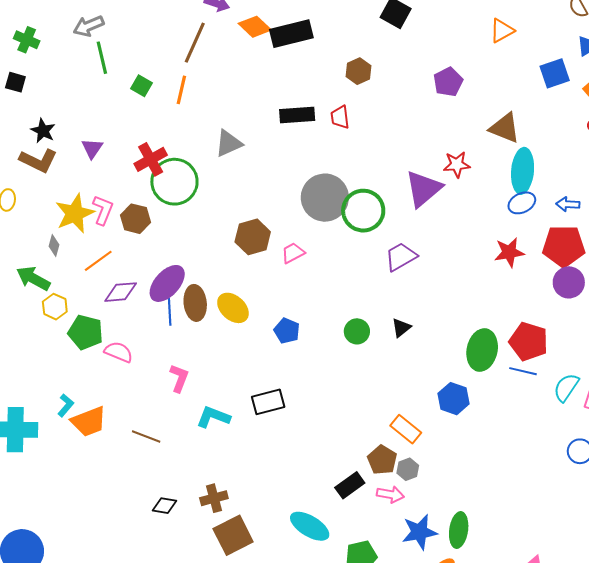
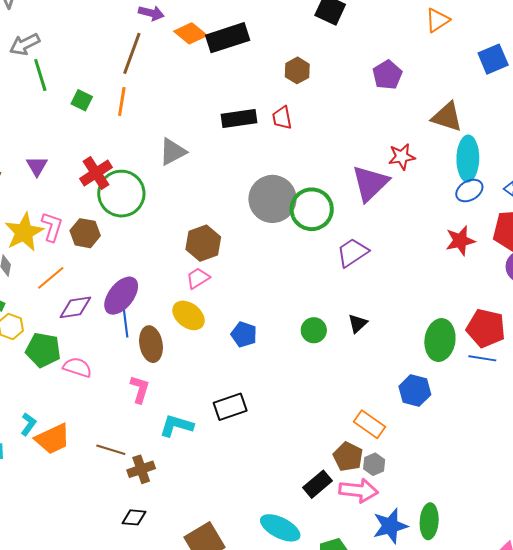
pink trapezoid: (293, 253) -> (198, 278), moved
brown ellipse: (195, 303) -> (151, 344), moved
pink arrow: (390, 494) -> (359, 490), size x1.4
brown cross: (214, 498) -> (141, 469), moved

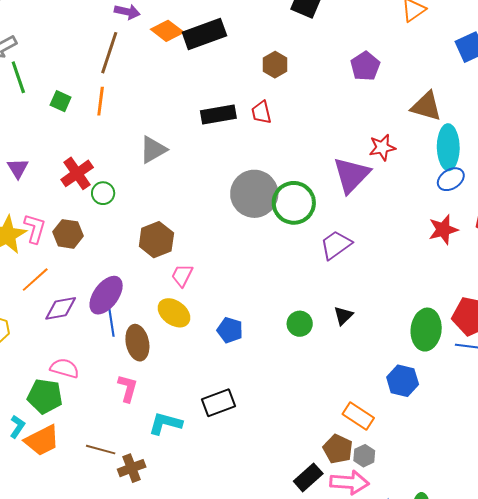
green circle: (121, 194) -> (103, 193), size x0.5
brown hexagon: (203, 243) -> (156, 240), moved
pink trapezoid: (198, 278) -> (182, 275), turned -30
green pentagon: (43, 350) -> (45, 396), moved

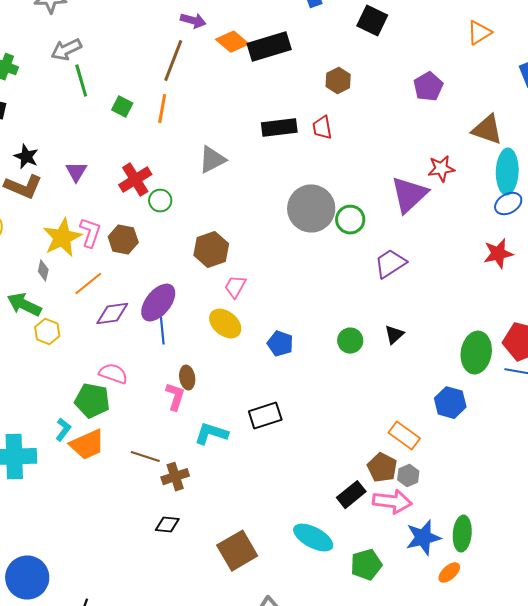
green circle: (294, 203) -> (350, 220), size x0.7
brown ellipse: (137, 343) -> (187, 378), moved, size x0.7

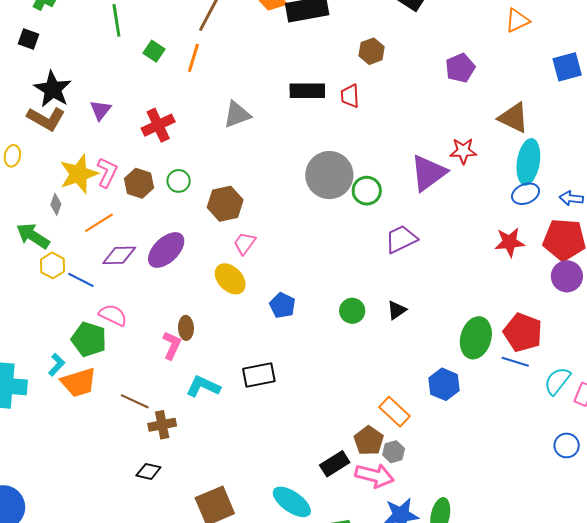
black star: (26, 157) -> (53, 89), size x1.5
green circle: (160, 201) -> (179, 181), moved
blue line: (162, 331) -> (81, 280), moved, turned -64

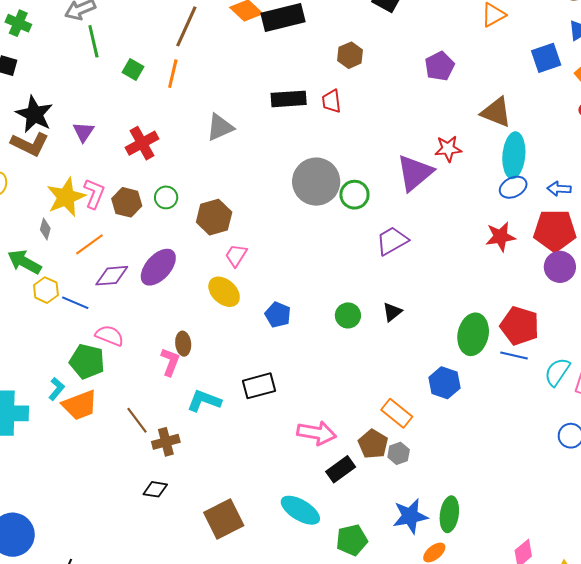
brown line: (135, 401) -> (137, 420), turned 32
pink arrow: (375, 476) -> (317, 433), moved

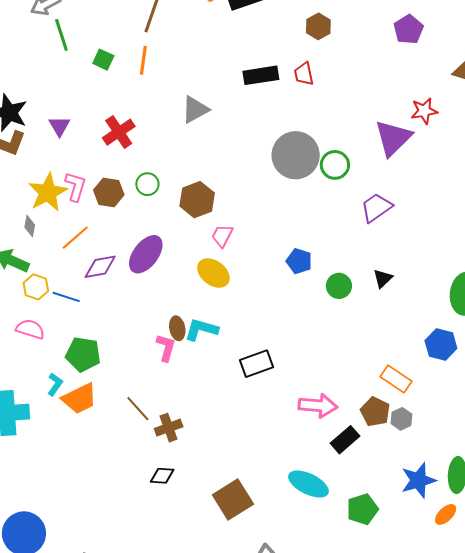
blue pentagon: (278, 315) -> (299, 261), moved
pink semicircle: (110, 336) -> (30, 329), moved
cyan L-shape: (204, 401) -> (201, 329), moved

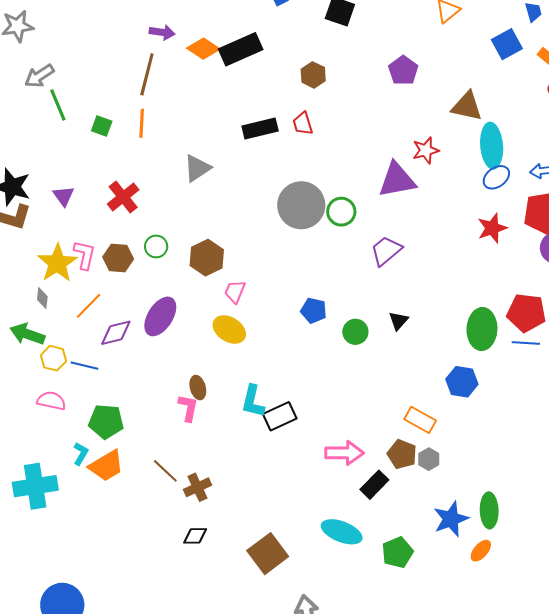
purple triangle: (393, 138) -> (397, 180), turned 39
cyan L-shape: (201, 329) -> (253, 401), moved, turned -88

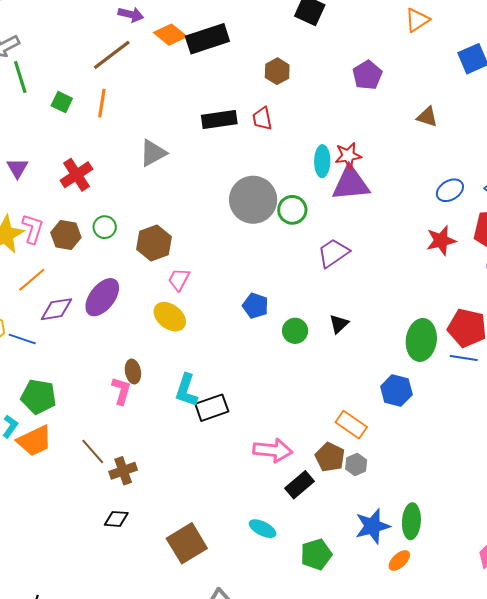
brown line: (147, 74) -> (112, 55), turned 33
brown triangle: (467, 106) -> (427, 117), size x0.7
cyan ellipse: (492, 146) -> (322, 161), moved, size x0.7
red star: (426, 150) -> (348, 156), moved
cyan ellipse: (342, 532) -> (263, 529), size x0.7

